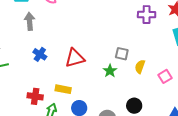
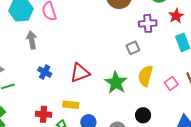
gray square: (122, 54) -> (133, 48), moved, turned -32
yellow semicircle: (140, 67) -> (145, 76), size x1.5
green star: (110, 71) -> (116, 83), size x1.6

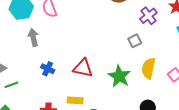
purple cross: (148, 23) -> (148, 16), turned -30
red triangle: (80, 73) -> (83, 68), turned 35

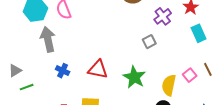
gray arrow: (33, 37) -> (48, 39), size x1.4
yellow semicircle: (148, 68) -> (169, 85), moved

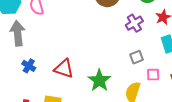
gray square: (149, 42) -> (137, 57), moved
pink square: (190, 75) -> (153, 75), moved, turned 32

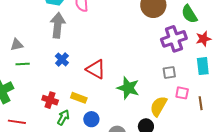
purple cross: (134, 23) -> (174, 39), size x1.4
green star: (99, 80) -> (128, 88), turned -30

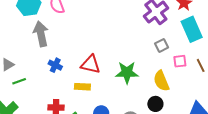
cyan rectangle: (203, 66) -> (192, 29), size x1.4
yellow rectangle: (79, 98) -> (82, 87), moved
yellow semicircle: (158, 106) -> (161, 81), turned -35

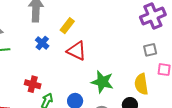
green star: (127, 73) -> (102, 82), moved
yellow rectangle: (82, 87) -> (67, 26), moved, turned -70

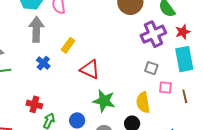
gray square: (150, 50) -> (151, 68), turned 32
red triangle: (77, 51) -> (90, 69), moved

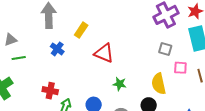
green star: (104, 101) -> (120, 84), size x0.6

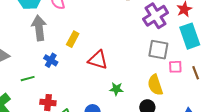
gray square: (165, 49) -> (158, 50), size x1.5
green line: (19, 58) -> (28, 79), moved

